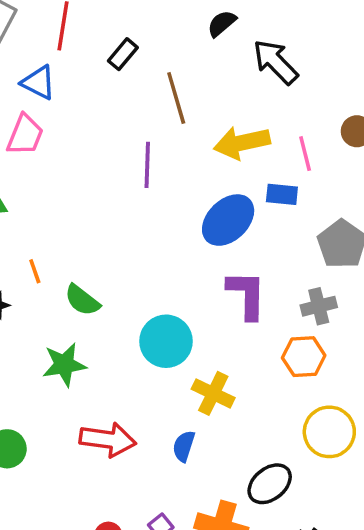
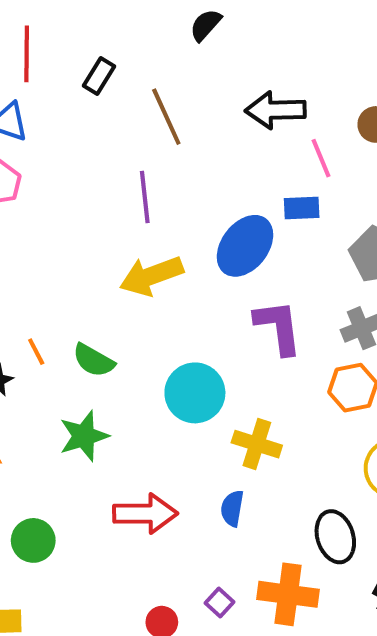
black arrow: (275, 62) -> (275, 110), moved, turned -39
yellow arrow: (242, 143) -> (151, 276), moved
orange line: (35, 271) -> (36, 352), moved
black ellipse: (270, 484) -> (335, 537), turned -60

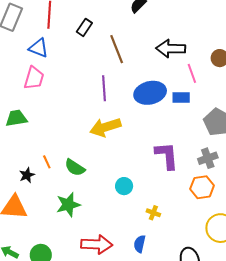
blue ellipse: (245, 246) -> (150, 93), moved, turned 36
cyan circle: (195, 393) -> (124, 186), size x0.6
yellow cross: (257, 444) -> (153, 213), size x0.6

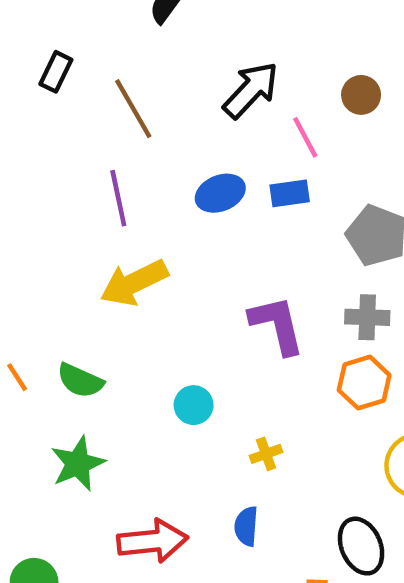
black arrow: (171, 49) -> (251, 90), turned 140
blue ellipse: (150, 93) -> (220, 193), size x0.7
gray cross: (208, 158) -> (367, 317), turned 30
yellow cross: (153, 213) -> (266, 454), turned -32

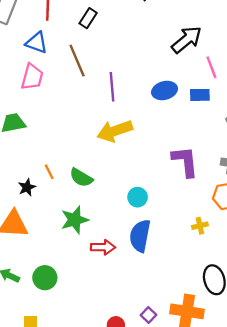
brown line: (133, 109) -> (77, 61), moved
yellow cross: (266, 454) -> (200, 226), moved
blue semicircle: (246, 526) -> (140, 236), moved, size x1.6
red arrow: (153, 541) -> (103, 247), moved, size x0.7

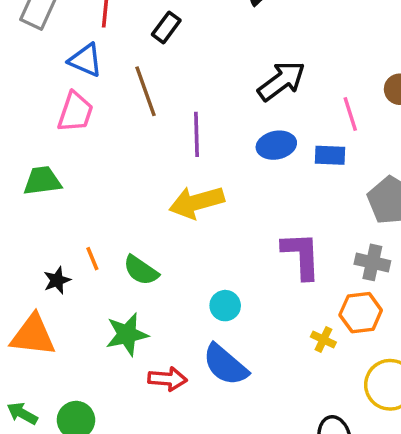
black arrow: (187, 40) -> (281, 81), moved
yellow cross: (200, 226) -> (323, 339), moved, turned 35
blue semicircle: (140, 236) -> (225, 365), turned -64

